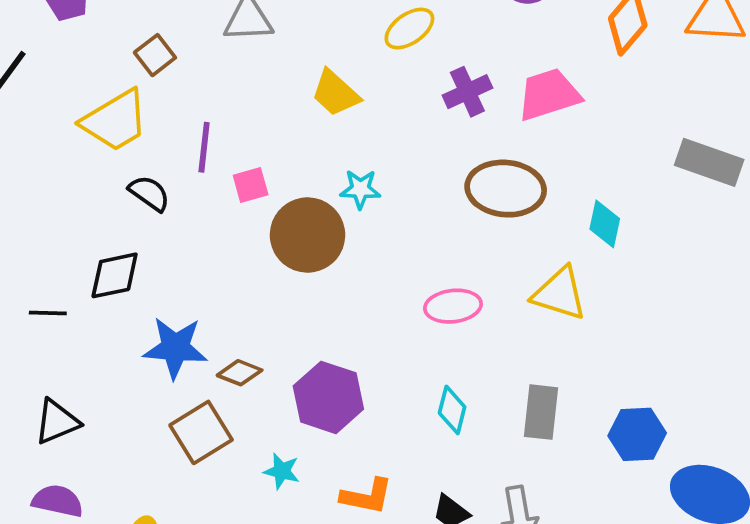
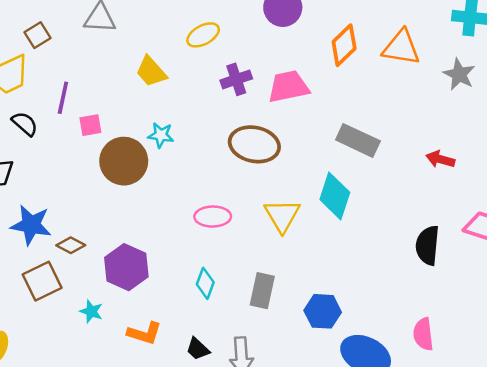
gray rectangle: (709, 162) -> (358, 140), moved
cyan diamond: (605, 224) -> (335, 196), moved, size x1.5
yellow triangle: (559, 294) -> (282, 216), turned 36

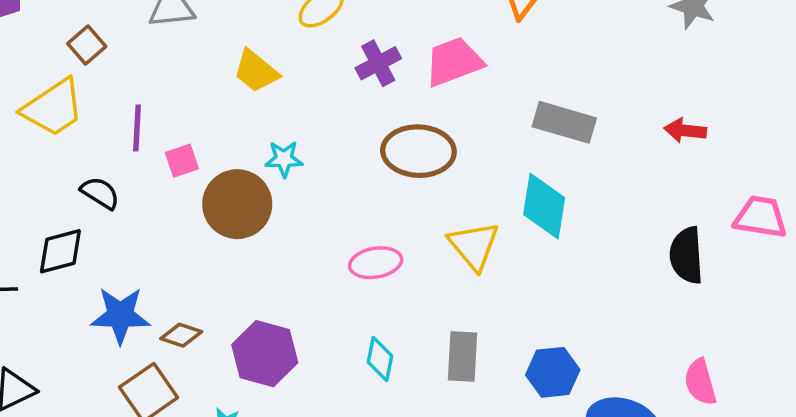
black semicircle: (25, 124) -> (100, 193), moved

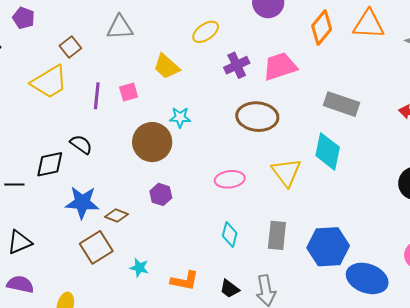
pink square: (182, 161) -> (129, 92), moved
black semicircle: (100, 193) -> (81, 144), moved
purple hexagon: (265, 354) -> (161, 194), moved, size x0.6
blue hexagon: (553, 372) -> (328, 247), size x1.4

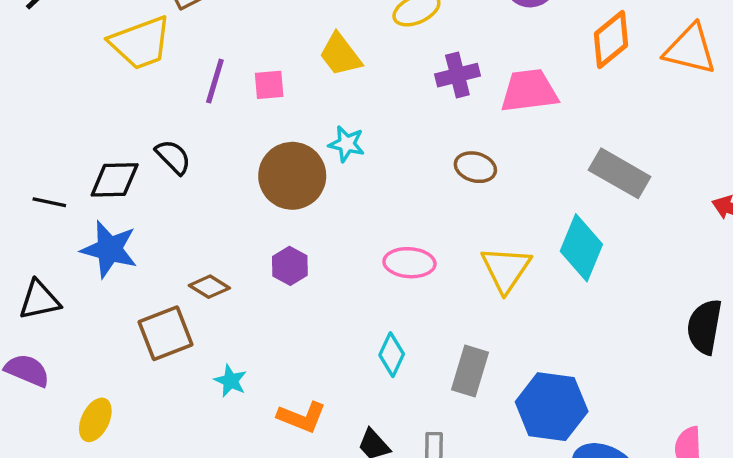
brown ellipse: (257, 117) -> (475, 167), size x0.6
blue star: (82, 202) -> (109, 249), moved

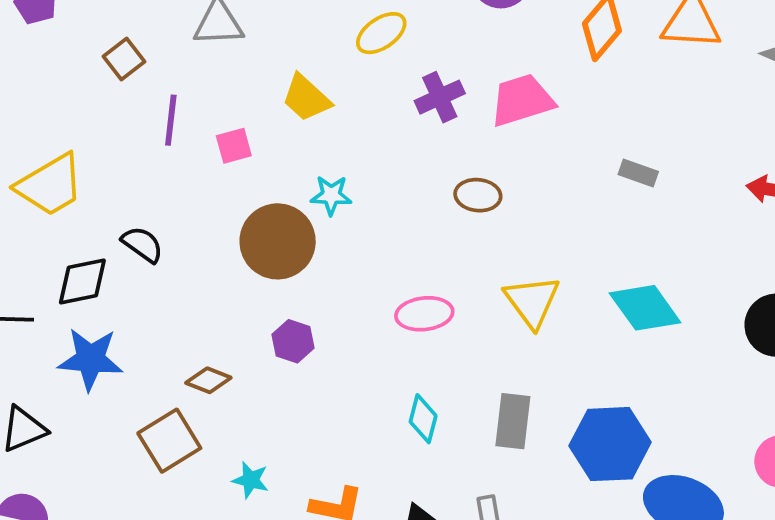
yellow trapezoid: (140, 43) -> (50, 185), moved
purple line: (215, 81) -> (171, 120), moved
gray rectangle: (620, 173) -> (638, 173), size x0.6
cyan diamond: (581, 248) -> (645, 308), moved, turned -48

